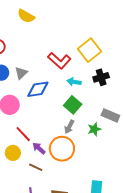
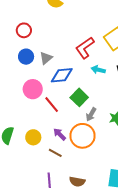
red L-shape: (59, 61) -> (85, 48), turned 100
green square: (73, 105) -> (79, 97), moved
red line: (23, 134) -> (52, 105), moved

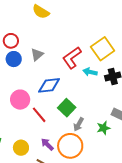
blue circle: (26, 57) -> (14, 59), moved
gray triangle: (46, 58) -> (37, 55), moved
cyan arrow: (98, 70) -> (90, 72), moved

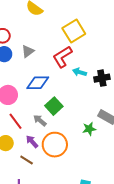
yellow square: (103, 49) -> (74, 31), moved
red line: (39, 115) -> (16, 121), moved
gray arrow: (79, 124) -> (40, 120), moved, turned 96

